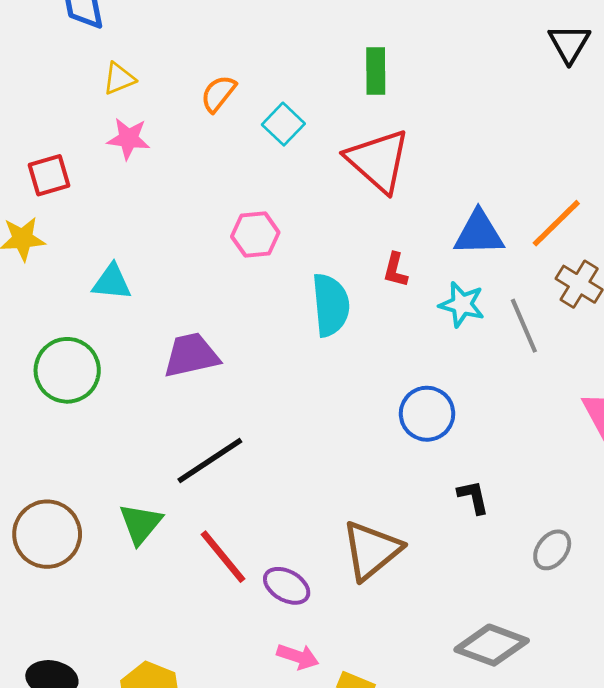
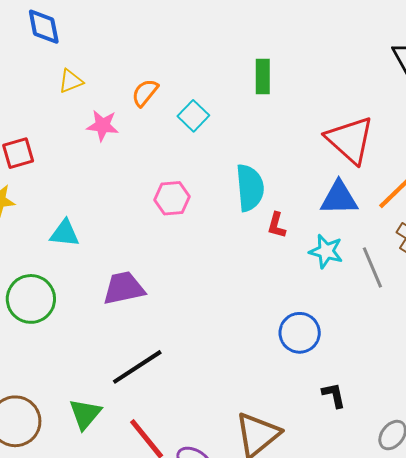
pink star: (128, 139) -> (103, 126), moved
red triangle: (378, 161) -> (350, 140), moved
cyan semicircle: (331, 305) -> (250, 188), moved

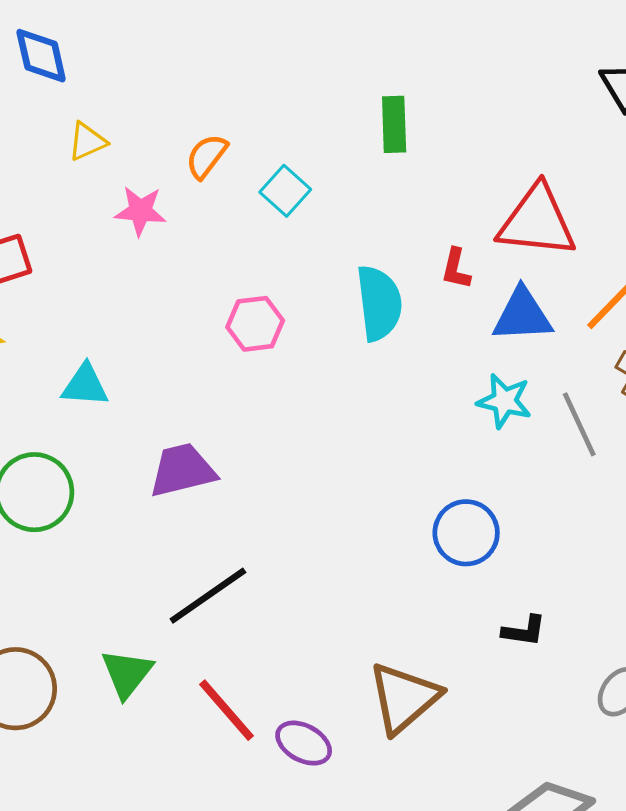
red triangle: (350, 140) -> (537, 221), turned -34
red L-shape: (277, 225) -> (456, 269), moved
black L-shape: (334, 395) -> (524, 631), turned 112

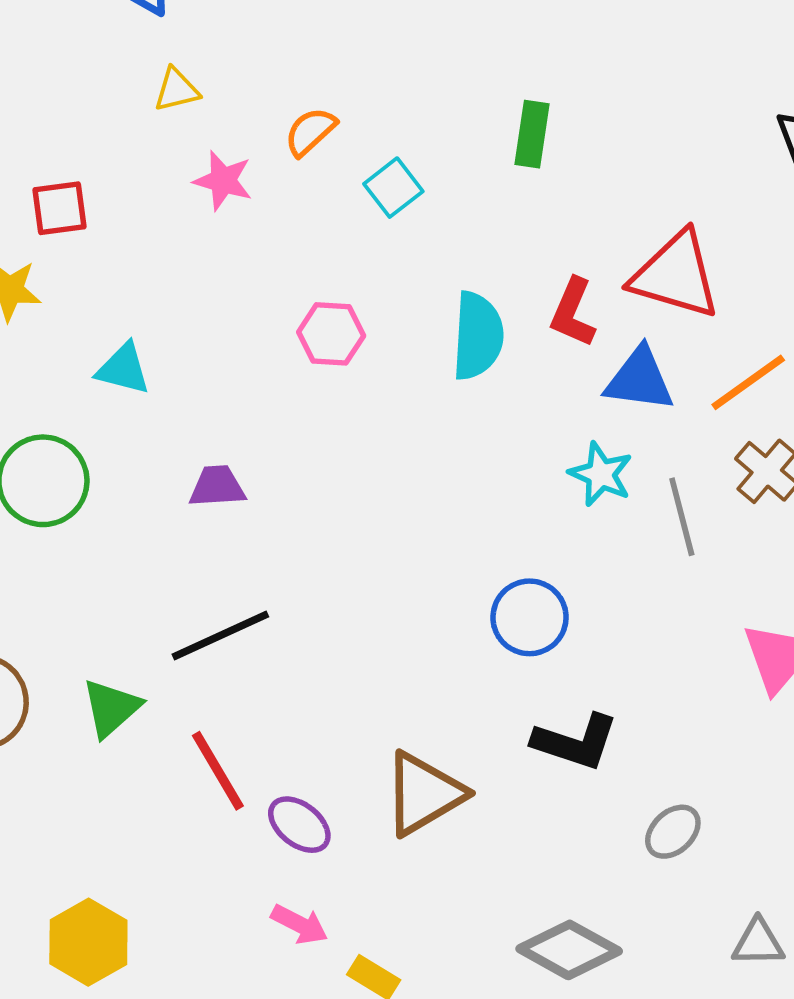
red L-shape: (456, 269) -> (573, 313), size x1.4
purple trapezoid: (182, 470) -> (217, 486), size x0.7
black L-shape: (524, 631) -> (575, 742), size x1.6

